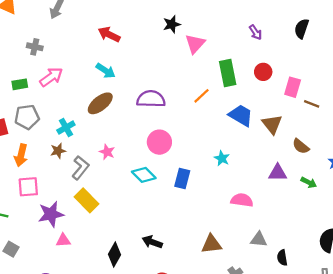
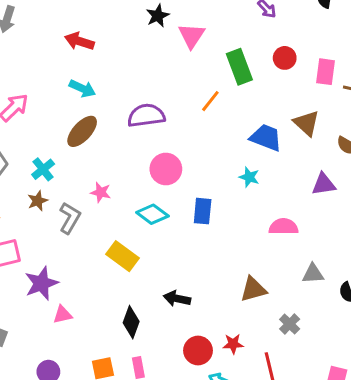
blue trapezoid: (241, 115) -> (266, 138), moved
yellow rectangle: (86, 200) -> (123, 256), moved

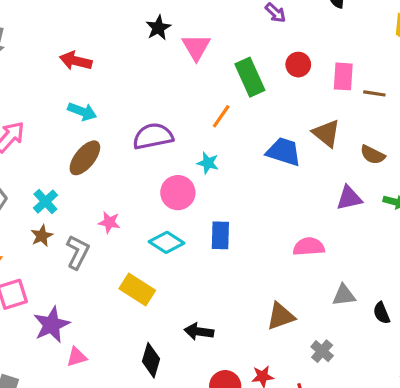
cyan star: (249, 177) -> (208, 163), moved

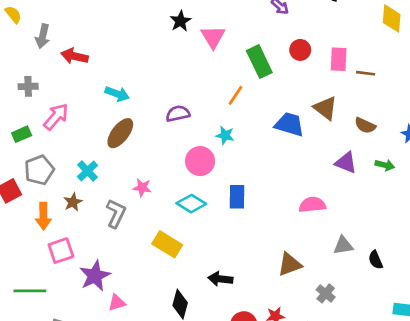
red arrow: (76, 61) -> (74, 56), moved
purple semicircle: (153, 136) -> (178, 114), size x0.7
purple triangle: (349, 198) -> (346, 163), turned 35
brown star: (42, 236) -> (73, 202), moved

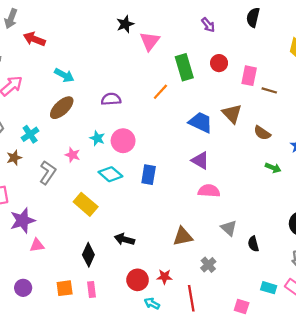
cyan star: (225, 135) -> (97, 138), moved
purple triangle: (346, 163) -> (200, 160), moved
gray triangle: (343, 245) -> (229, 228), turned 42

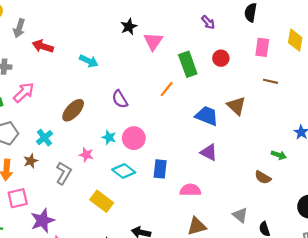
cyan arrow: (64, 75) -> (89, 61), moved
pink rectangle: (249, 76) -> (262, 47), moved
purple semicircle: (111, 99) -> (120, 99), turned -114
brown semicircle: (262, 133) -> (263, 177), moved
pink semicircle: (209, 191) -> (190, 190), moved

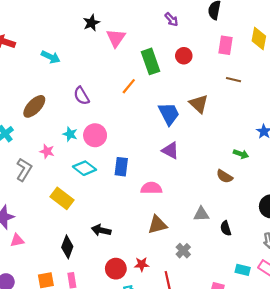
blue trapezoid: (207, 116) -> (169, 114), turned 40
gray triangle: (240, 215) -> (201, 214), turned -42

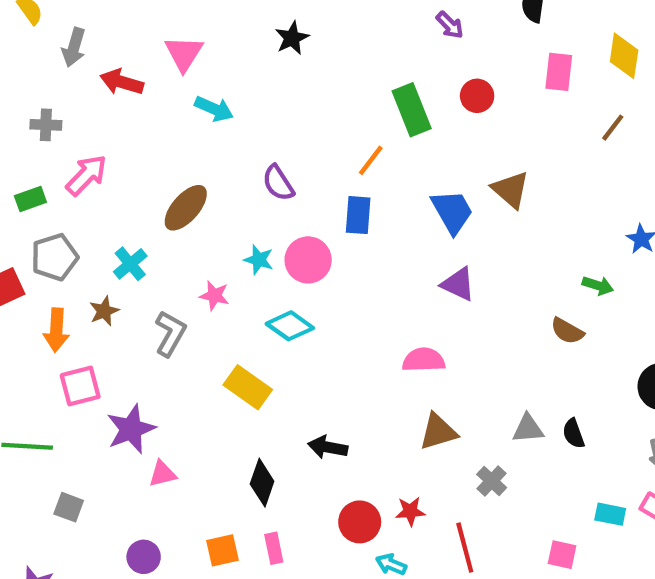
pink triangle: (116, 38) -> (184, 53), moved
brown line: (234, 80) -> (613, 128), moved, turned -64
blue rectangle: (121, 167) -> (358, 215), moved
gray triangle: (201, 214) -> (528, 429), moved

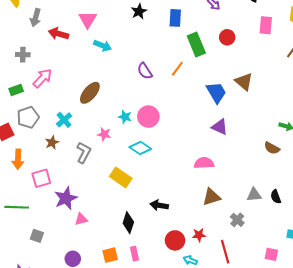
purple semicircle: (278, 183) -> (145, 71), moved
blue rectangle: (358, 215) -> (175, 18), moved
orange arrow: (56, 330) -> (18, 159), moved

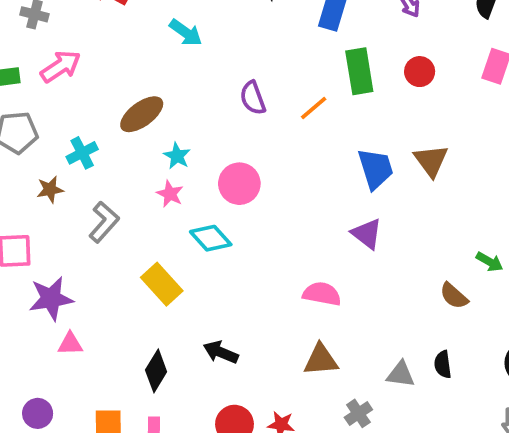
cyan star: (125, 117) -> (177, 156), moved
pink star: (104, 134) -> (170, 194), moved
black semicircle: (276, 197) -> (443, 364), moved

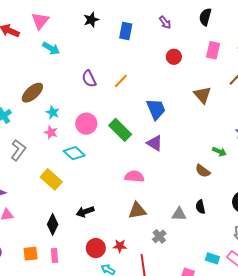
green rectangle: (359, 71) -> (120, 130), moved, turned -30
brown triangle: (431, 161) -> (202, 95), moved
black arrow: (221, 352) -> (85, 212), turned -36

